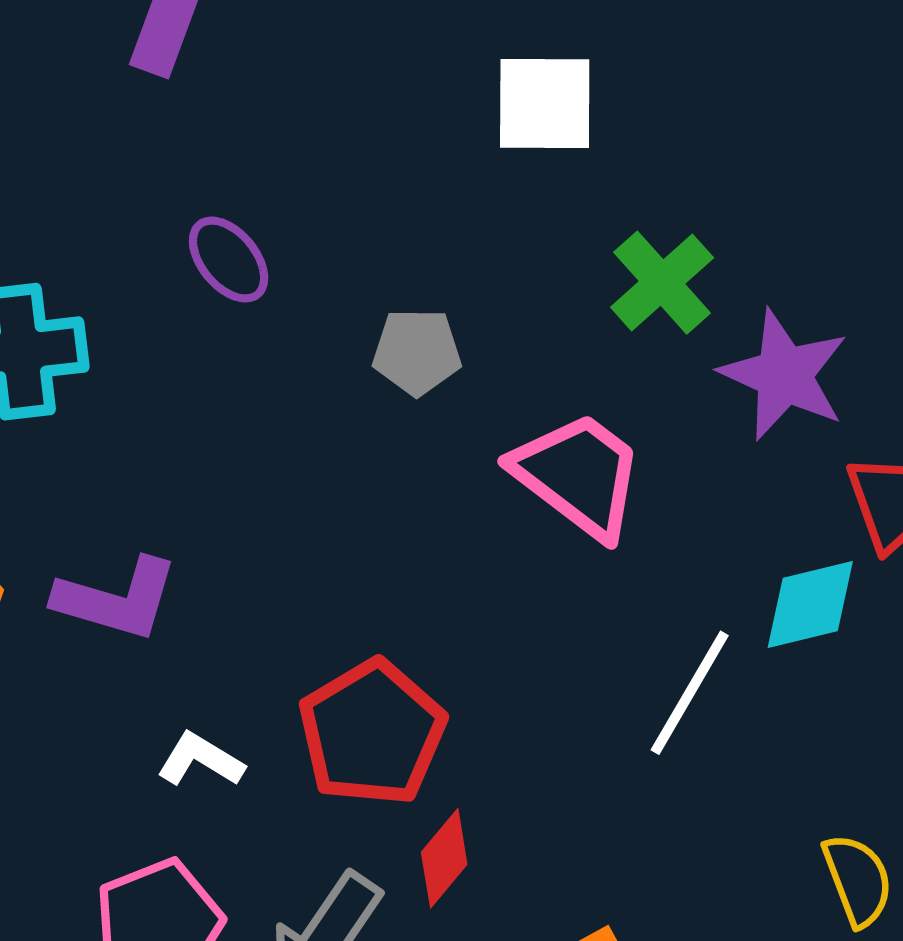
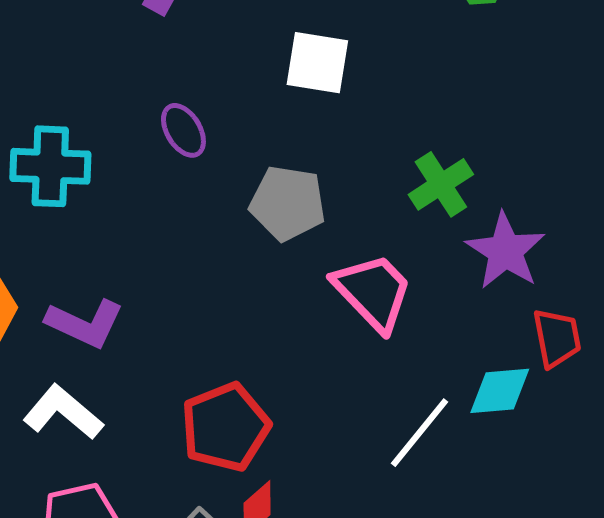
white square: (545, 104) -> (317, 63), moved
gray pentagon: (417, 352) -> (288, 203), size x1.4
white L-shape: (201, 760) -> (63, 412), moved, size x1.5

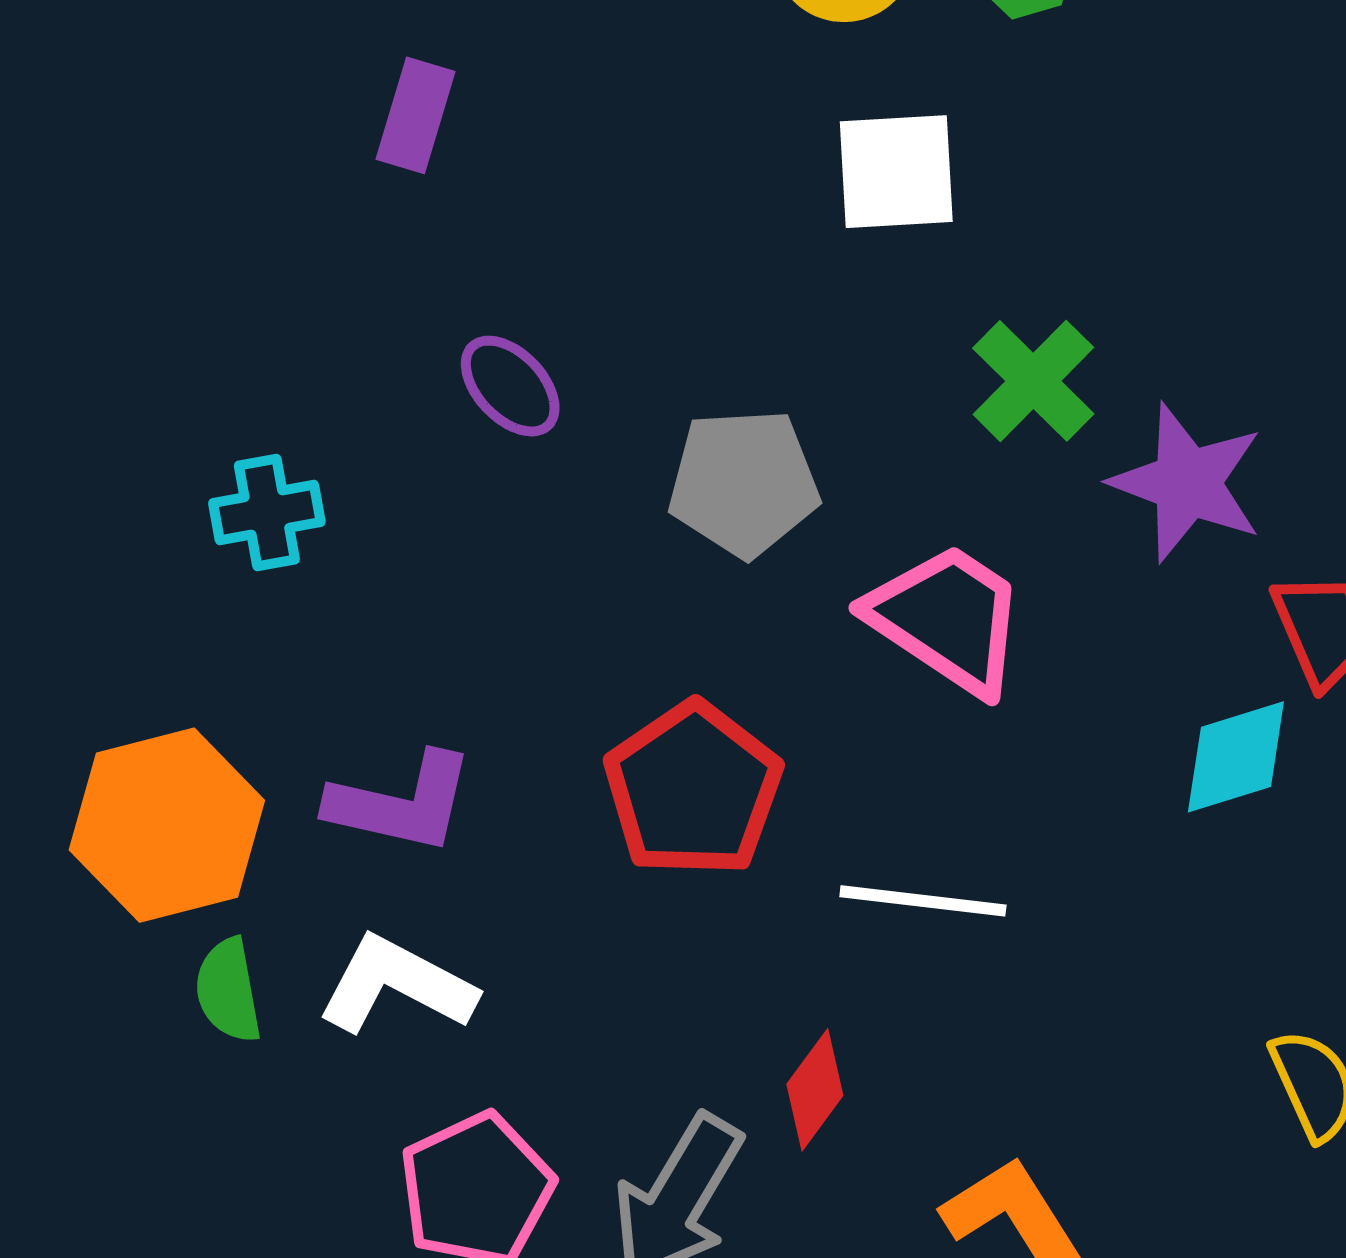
white square: (317, 63) -> (896, 172), moved
cyan cross: (50, 166) -> (267, 513), size x0.7
red pentagon: (225, 427) -> (693, 789), moved
white line: (419, 433) -> (923, 901), moved, turned 70

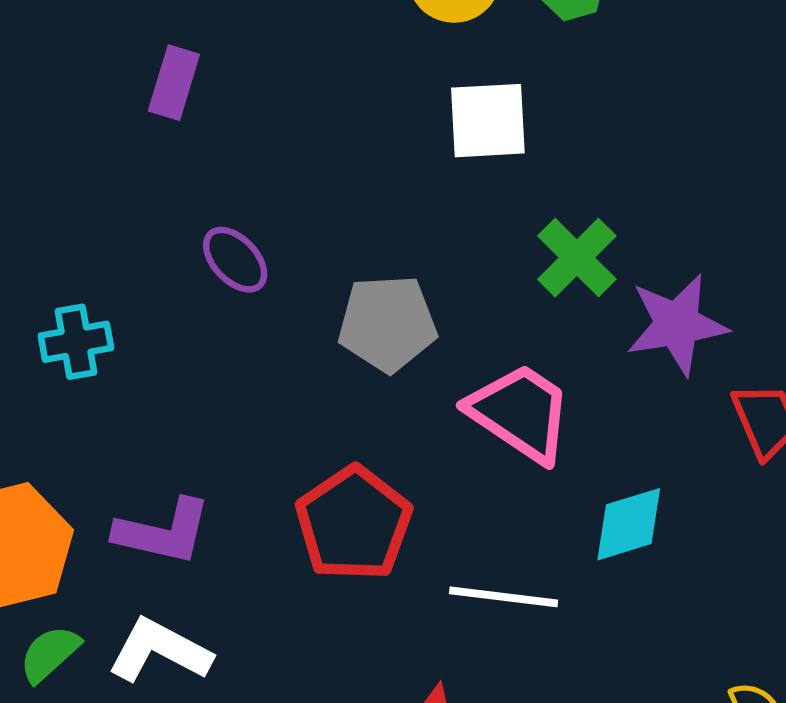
purple star: (1187, 483) -> (677, 324), turned -30
cyan diamond: (1236, 757) -> (629, 524), moved
green semicircle: (228, 990) -> (50, 654), turned 58

